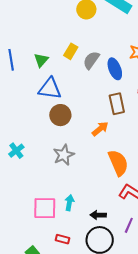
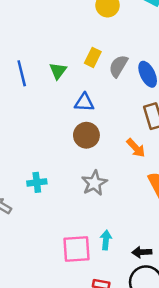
blue triangle: (50, 89) -> (84, 103), moved, size x0.7
orange arrow: (100, 129) -> (136, 148), turned 90
cyan cross: (16, 151) -> (37, 182), turned 35

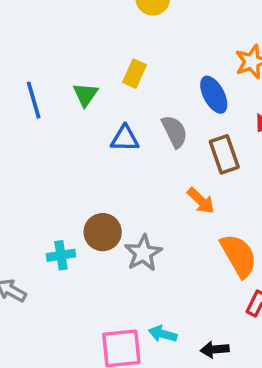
gray semicircle: (118, 66) -> (175, 132), moved, turned 125
brown circle: (86, 135) -> (103, 232), moved
cyan arrow: (106, 240) -> (163, 334), turned -78

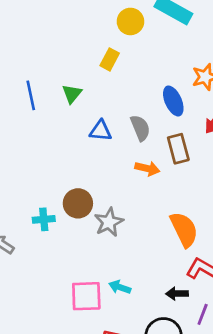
yellow rectangle: (134, 74) -> (110, 59), moved
orange arrow: (201, 201) -> (147, 169), moved, turned -35
black arrow: (215, 349) -> (177, 294), moved

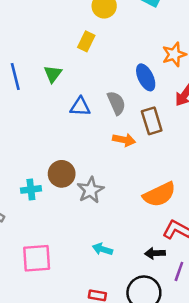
orange semicircle: (184, 229) -> (159, 194), turned 92
pink square: (86, 296) -> (37, 258), moved

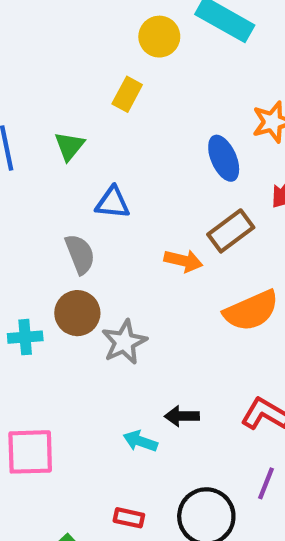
gray semicircle: (116, 103) -> (80, 254), moved
brown rectangle: (152, 121) -> (231, 231), turned 68
orange semicircle: (159, 194) -> (251, 311), moved
black arrow: (155, 253) -> (182, 416), moved

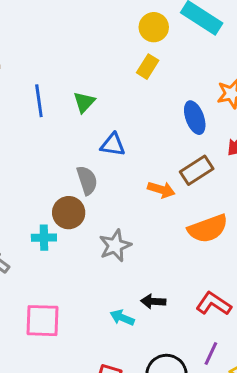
yellow rectangle: (127, 94) -> (148, 67), moved
brown circle: (77, 313) -> (69, 213), moved

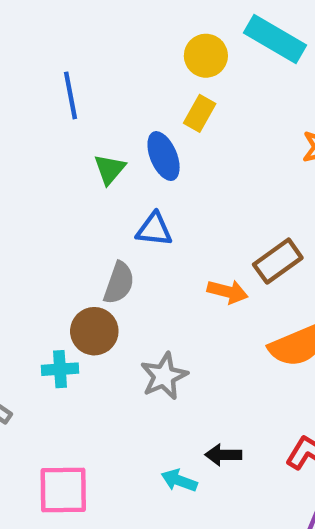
blue line: (39, 101) -> (71, 95), moved
blue ellipse: (195, 118) -> (164, 156), moved
gray semicircle: (87, 180) -> (119, 283), turned 40

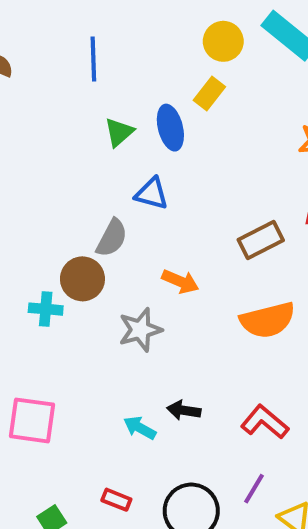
orange arrow: (227, 292) -> (180, 281), moved

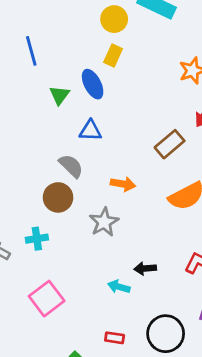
gray semicircle: (112, 238) -> (71, 166), turned -60
cyan cross: (46, 309) -> (37, 239), moved
pink square: (32, 420) -> (47, 299), turned -32

